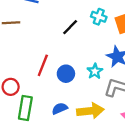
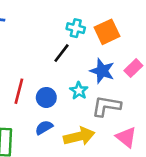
black line: (70, 27) -> (62, 53), moved
blue semicircle: (60, 108) -> (44, 127), moved

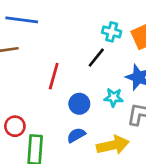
red line: (19, 91) -> (54, 76), moved
cyan star: (79, 91) -> (114, 97), turned -30

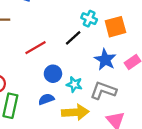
red line: (54, 76) -> (35, 48), turned 35
cyan star: (114, 97) -> (74, 84), moved

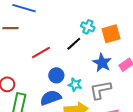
gray L-shape: (103, 91) -> (101, 90), turned -30
blue semicircle: (46, 99) -> (51, 98), size x1.5

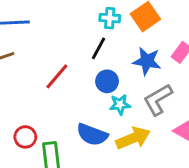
blue circle: (56, 75) -> (107, 81), moved
blue semicircle: (51, 98) -> (92, 135), turned -120

